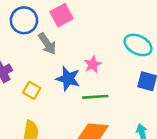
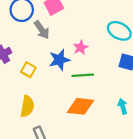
blue star: (68, 79) -> (59, 60), turned -30

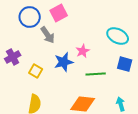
green line: (83, 75) -> (96, 74), moved

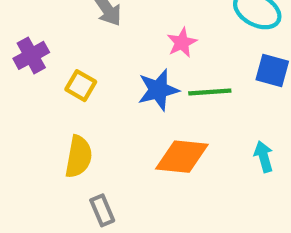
blue star: (64, 62) -> (158, 90), moved

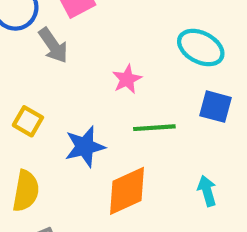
blue star: (158, 90) -> (85, 147), moved
orange diamond: (182, 157) -> (127, 191), turned -30

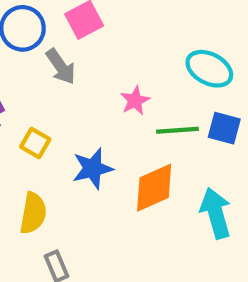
green line: (154, 128) -> (177, 130), moved
orange diamond: (127, 191) -> (154, 188), moved
cyan arrow: (207, 191) -> (216, 213), size x1.6

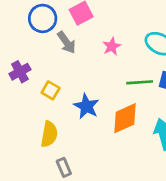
pink star: (135, 101) -> (112, 46), moved
blue star: (93, 168) -> (86, 106), turned -30

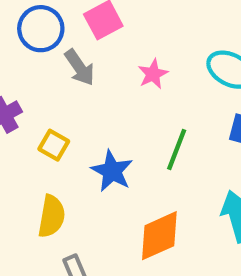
green line: (140, 82) -> (177, 149), moved, turned -65
orange diamond: (125, 118) -> (159, 236), moved

